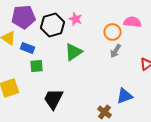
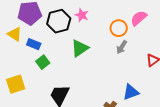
pink semicircle: (132, 22) -> (139, 18), turned -48
green square: (36, 66) -> (43, 62), turned -32

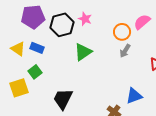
yellow triangle: (15, 34) -> (18, 49), moved
green square: (43, 62) -> (35, 72), moved

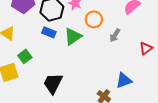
orange circle: (122, 32) -> (94, 19), moved
blue rectangle: (37, 48) -> (49, 32), moved

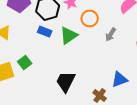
green square: (25, 56) -> (25, 63), moved
black trapezoid: (53, 83) -> (66, 82), moved

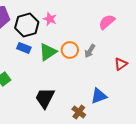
orange circle: (90, 19) -> (70, 50), moved

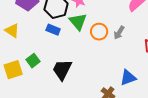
green triangle: (48, 52) -> (78, 22), moved, turned -36
black trapezoid: (45, 98) -> (62, 70), moved

